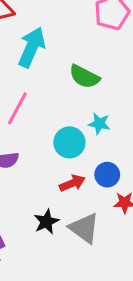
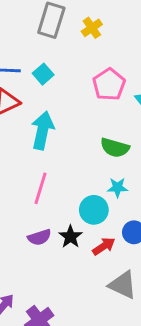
green semicircle: (84, 77) -> (115, 148), moved
black star: (46, 222) -> (70, 237), moved

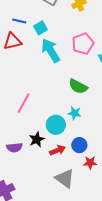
cyan arrow: (43, 130) -> (51, 50), moved, turned -55
purple semicircle: (39, 237) -> (14, 148), moved

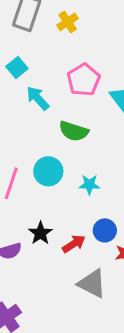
cyan arrow: (51, 50) -> (38, 98), size x0.7
green semicircle: (78, 86) -> (74, 131), moved
cyan circle: (56, 125) -> (48, 171), moved

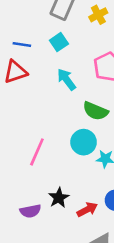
cyan square: (17, 68) -> (59, 42), moved
cyan circle: (48, 171) -> (84, 142), moved

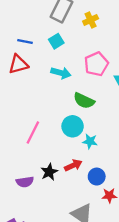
cyan arrow: (67, 79) -> (61, 73), turned 138
red arrow: (87, 210) -> (73, 165), moved

